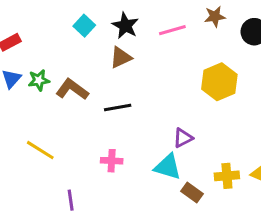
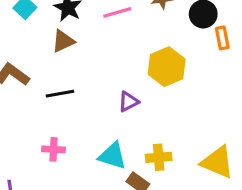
purple triangle: (183, 138) -> (128, 102), moved
yellow cross: (227, 176) -> (159, 157), moved

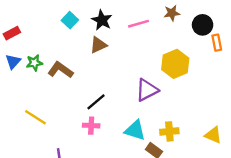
black line: (60, 94) -> (96, 102), moved, turned -30
purple triangle: (128, 102) -> (147, 90), size x1.5
yellow triangle: (218, 162) -> (213, 135), size x0.7

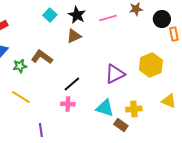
green star: (34, 63) -> (20, 66), moved
yellow hexagon: (175, 64) -> (151, 65), moved
yellow triangle: (213, 135) -> (169, 101), moved

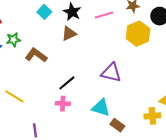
yellow hexagon: (151, 65) -> (138, 34), moved
green star: (20, 66) -> (13, 40), moved
purple triangle: (115, 74) -> (111, 73), turned 40
yellow cross: (134, 109) -> (152, 116), moved

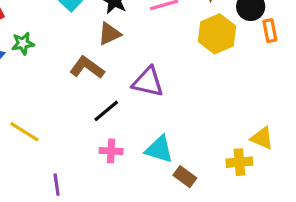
brown L-shape: (36, 55) -> (87, 68), moved
purple triangle: (111, 73) -> (148, 82), moved
pink cross: (63, 104) -> (111, 151), moved

